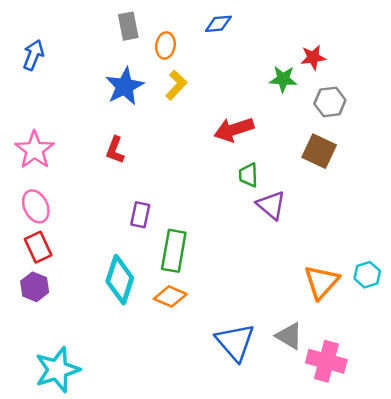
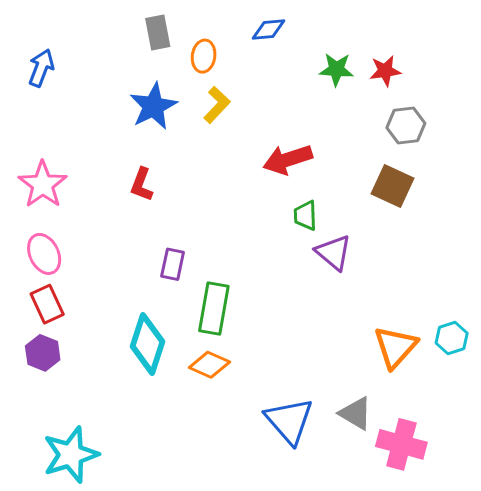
green star: (283, 79) -> (336, 69), moved

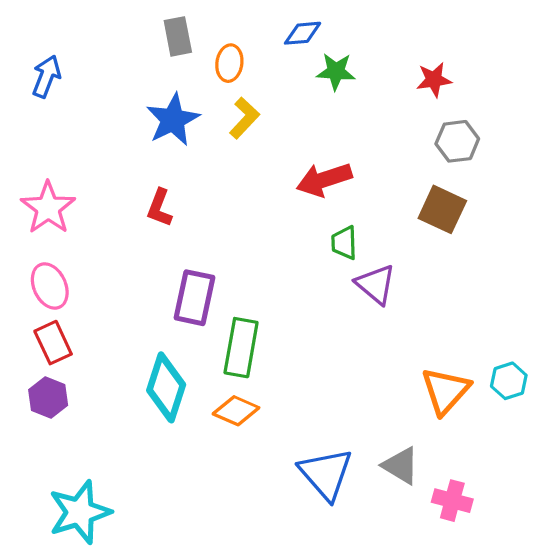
green star: (336, 69) -> (336, 71), moved
purple rectangle: (173, 264) -> (194, 298), size x1.5
pink cross: (401, 444) -> (452, 501), size x0.7

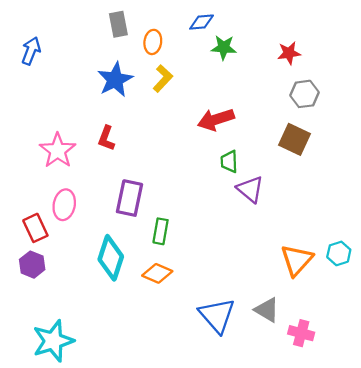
pink star: (48, 208) -> (58, 150), moved
pink ellipse: (50, 286) -> (64, 205), moved, turned 36
green rectangle: (241, 348) -> (161, 231), size x0.7

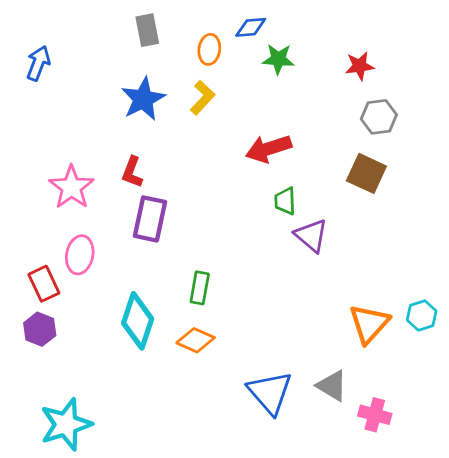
orange ellipse: (153, 42) -> (209, 49), moved
purple rectangle: (130, 198) -> (150, 219), moved

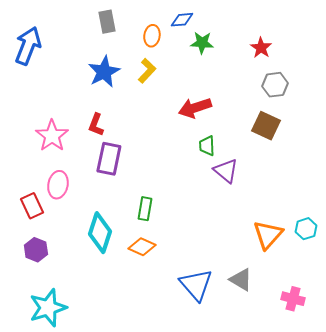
blue arrow: (38, 63) -> (28, 46), size x1.5
red star: (360, 66) -> (261, 48), turned -30
purple hexagon: (40, 329) -> (36, 250), moved
pink cross: (375, 415) -> (293, 299), moved

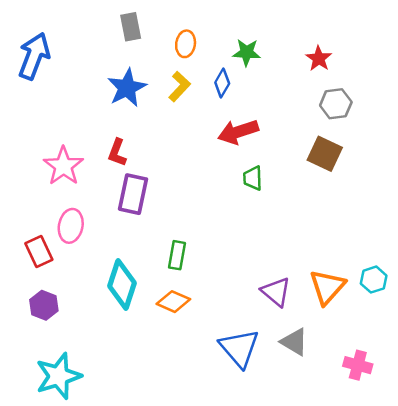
blue diamond: (182, 20) -> (222, 83), moved, turned -55
purple triangle: (226, 171) -> (276, 292), moved

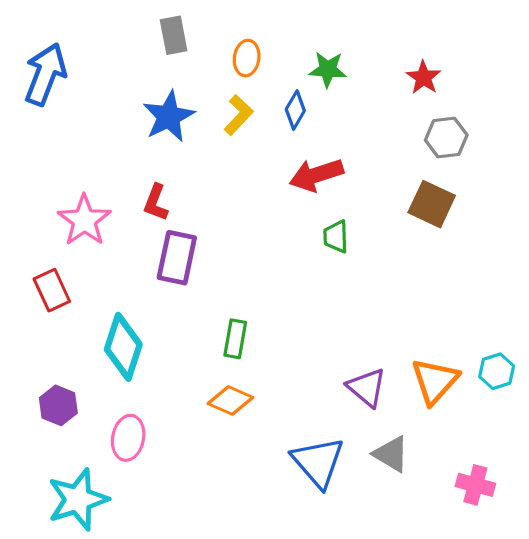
pink ellipse: (71, 226) -> (128, 438), moved
red rectangle: (39, 252) -> (52, 290), moved
cyan diamond: (122, 284) -> (123, 347), moved

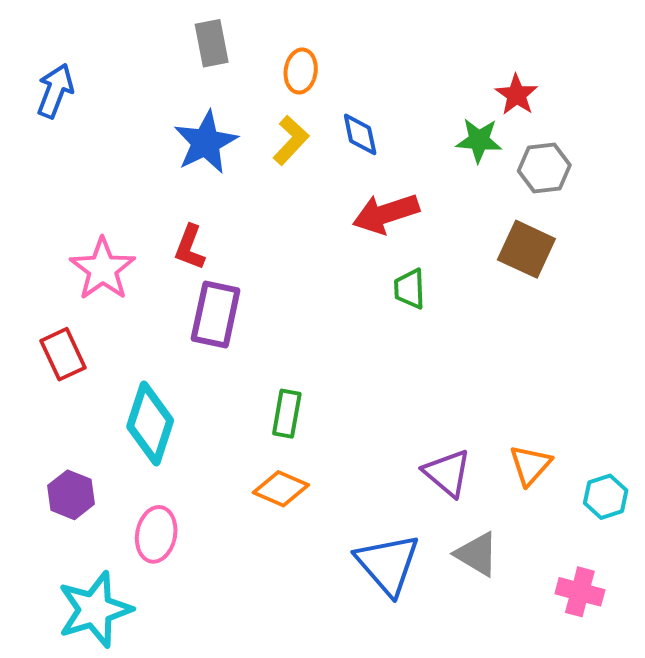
green star: (328, 69) -> (479, 140), moved
blue arrow: (45, 74) -> (55, 91), size x0.7
blue diamond: (295, 110) -> (360, 134), turned -42
cyan hexagon: (497, 371) -> (606, 497), moved
orange triangle: (435, 381) -> (530, 465), size x0.7

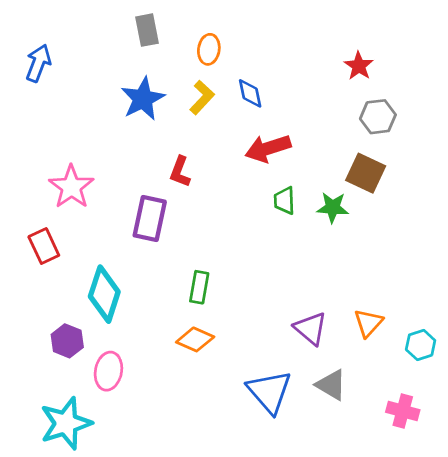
green star: (479, 140) -> (333, 207), moved
red L-shape: (190, 247) -> (180, 172), moved
purple hexagon: (71, 495) -> (67, 341), moved

